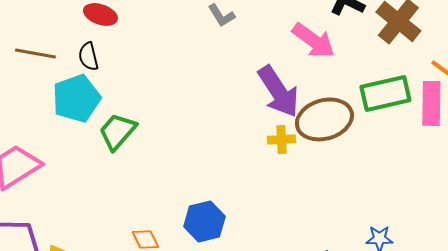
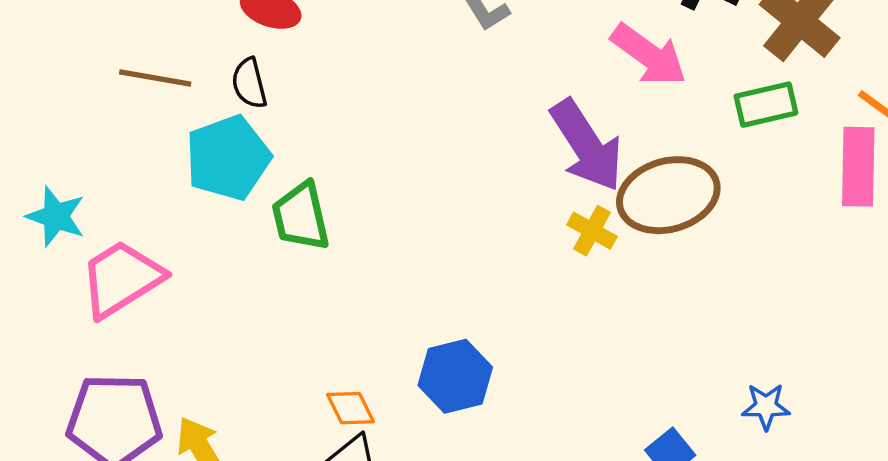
green rectangle: (385, 93) -> (766, 105), moved, size x0.7
green trapezoid: (117, 131) -> (301, 216), turned -54
yellow cross: (281, 139) -> (592, 231), turned 32

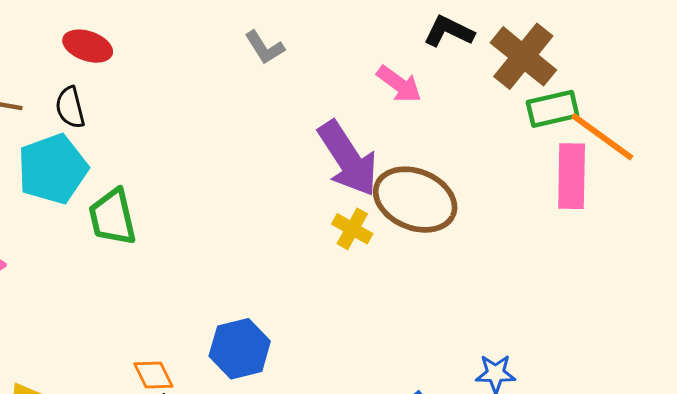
pink arrow: (649, 55) -> (399, 84), size x0.7
green rectangle: (766, 105) -> (553, 109), moved
brown ellipse: (668, 195) -> (415, 200), turned 38

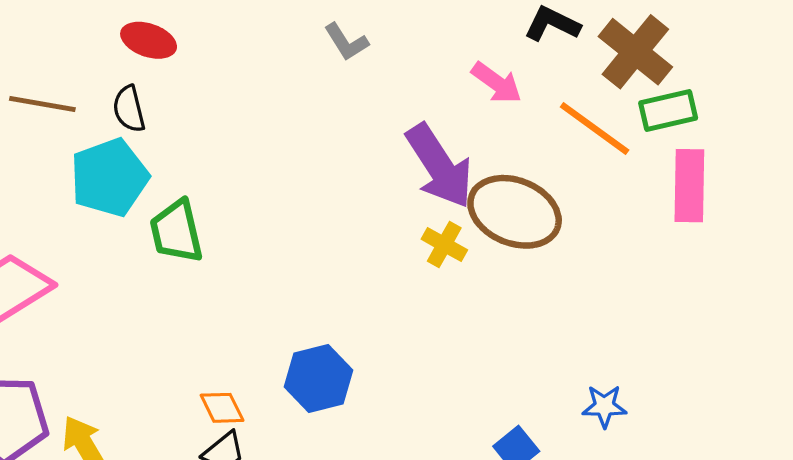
orange line: (602, 137) -> (595, 128), moved

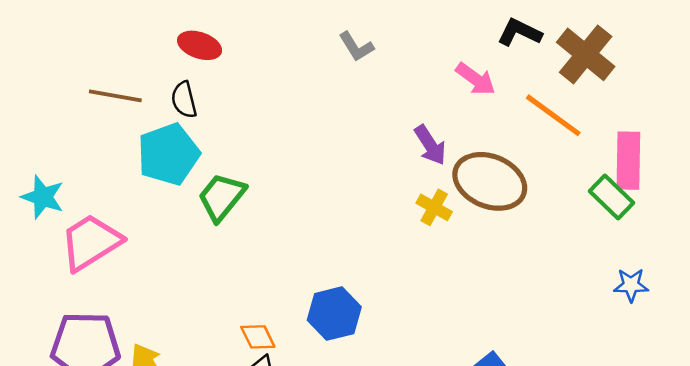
green rectangle: (668, 111) -> (612, 197), moved, turned 57
purple arrow: (439, 166) -> (430, 145), size x0.6
green trapezoid: (176, 231) -> (222, 197), turned 52
blue star: (604, 406) -> (631, 285), moved

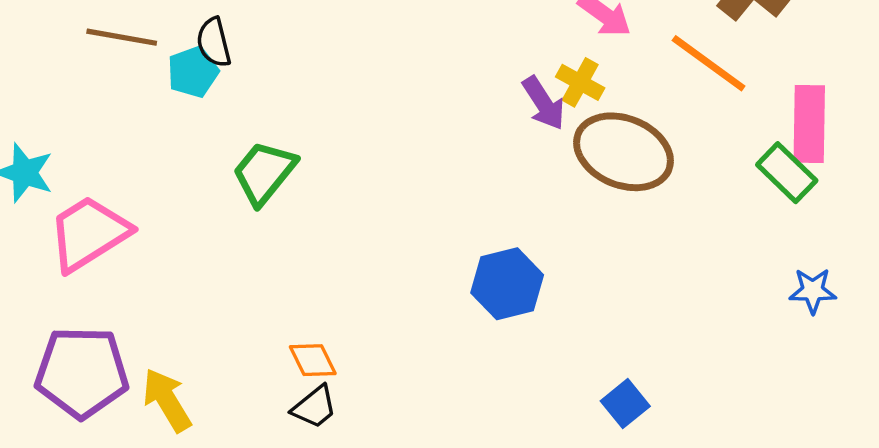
cyan pentagon: (168, 154) -> (193, 72), moved, size x0.6
yellow cross: (434, 207) -> (580, 82), moved
blue hexagon: (334, 314) -> (507, 284), moved

